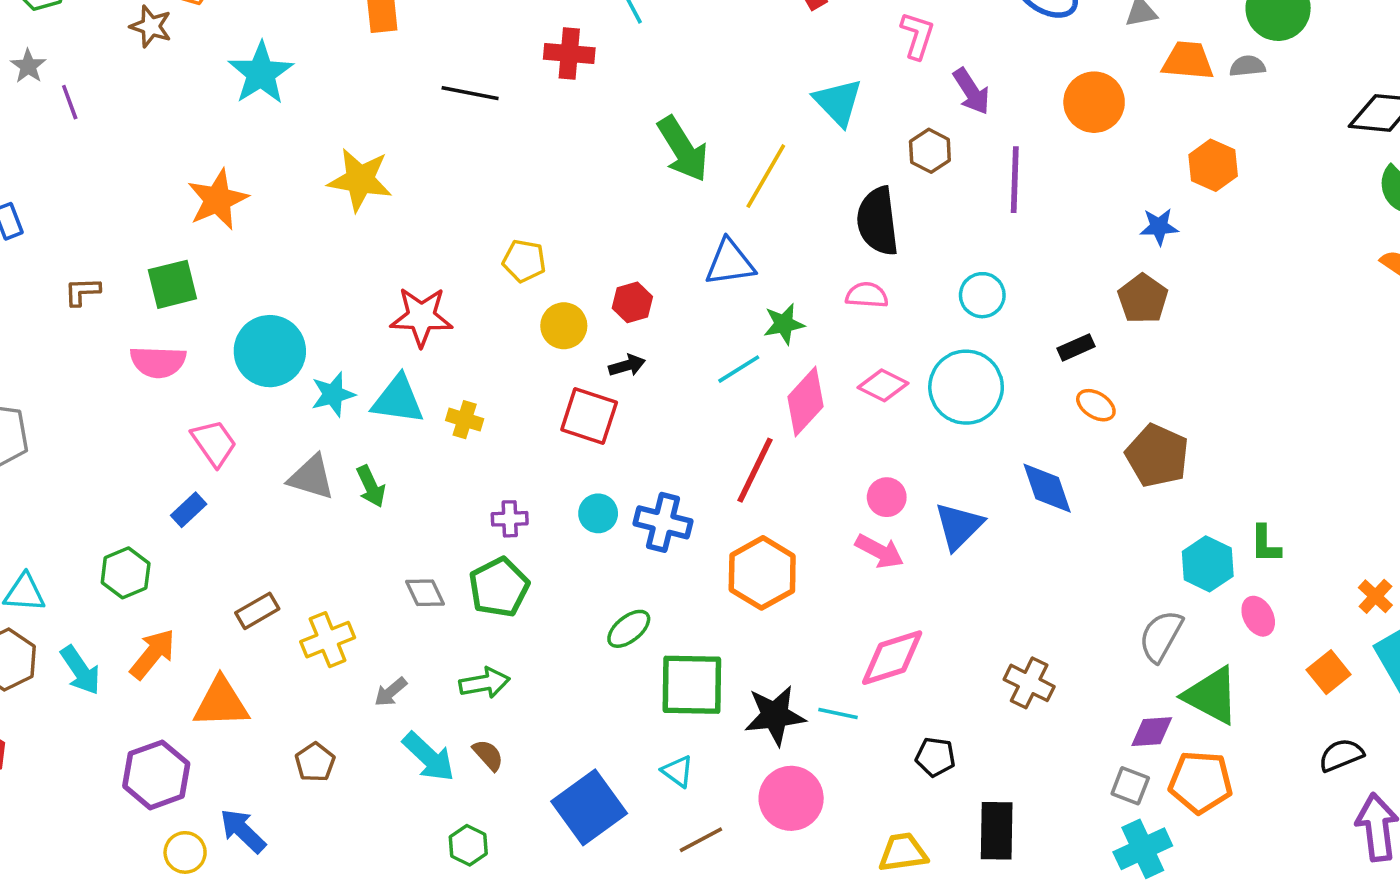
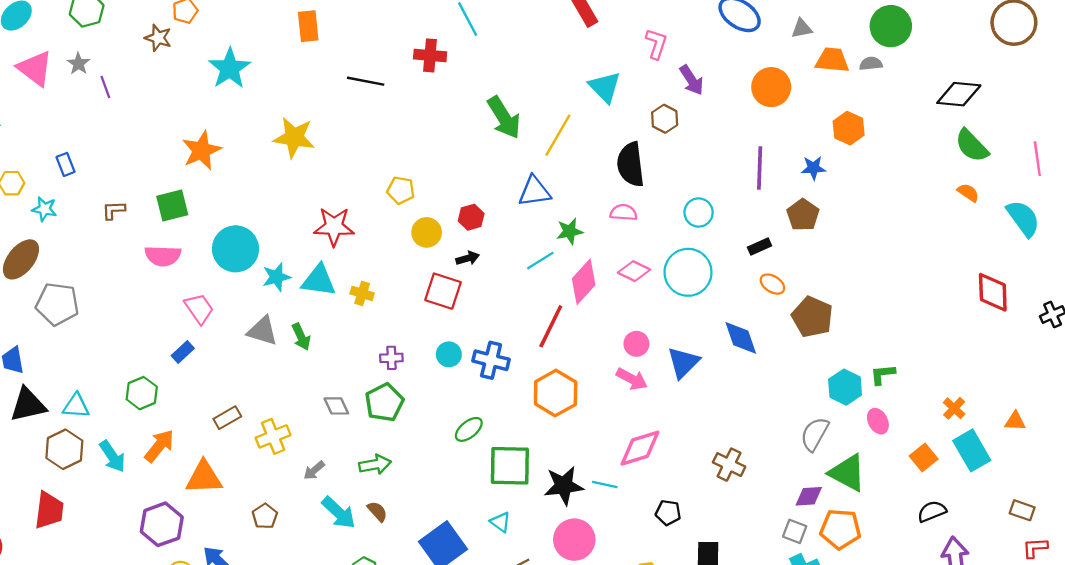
purple line: (1015, 180) -> (760, 168), moved
green L-shape: (1265, 544) -> (883, 374), turned 84

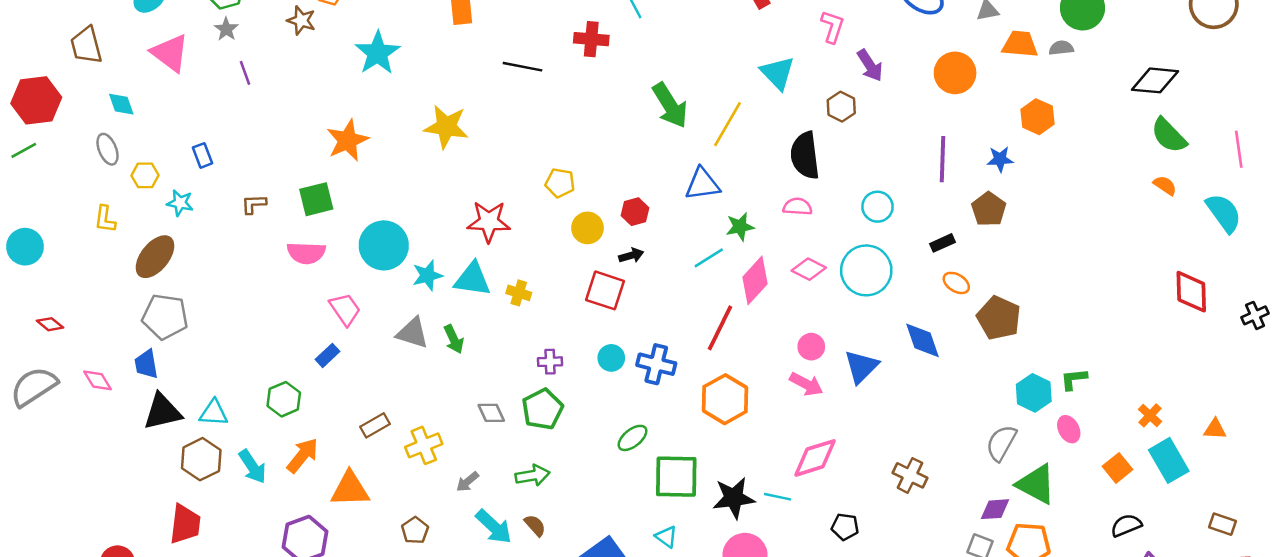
gray star: (78, 64) -> (226, 29), moved
gray pentagon: (57, 304) -> (165, 317), moved

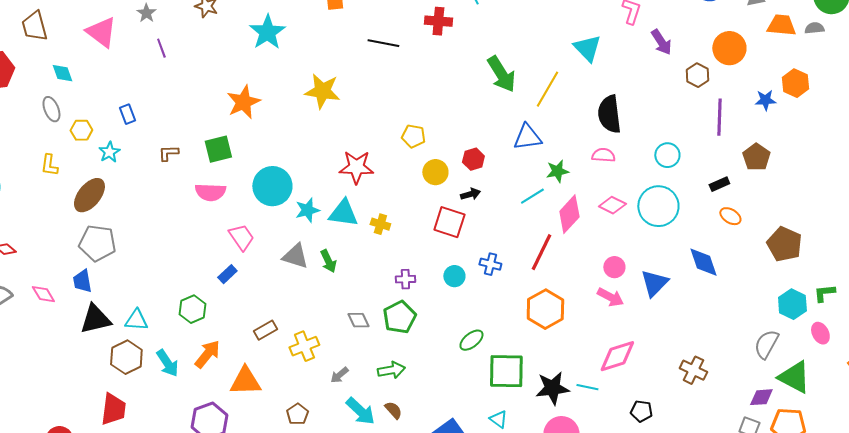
brown hexagon: (841, 107) -> (697, 75), moved
blue star: (1000, 159) -> (765, 100), moved
cyan star: (180, 203) -> (109, 152), turned 30
brown pentagon: (999, 318) -> (784, 244), moved
blue cross: (656, 364) -> (490, 264), moved, size x0.7

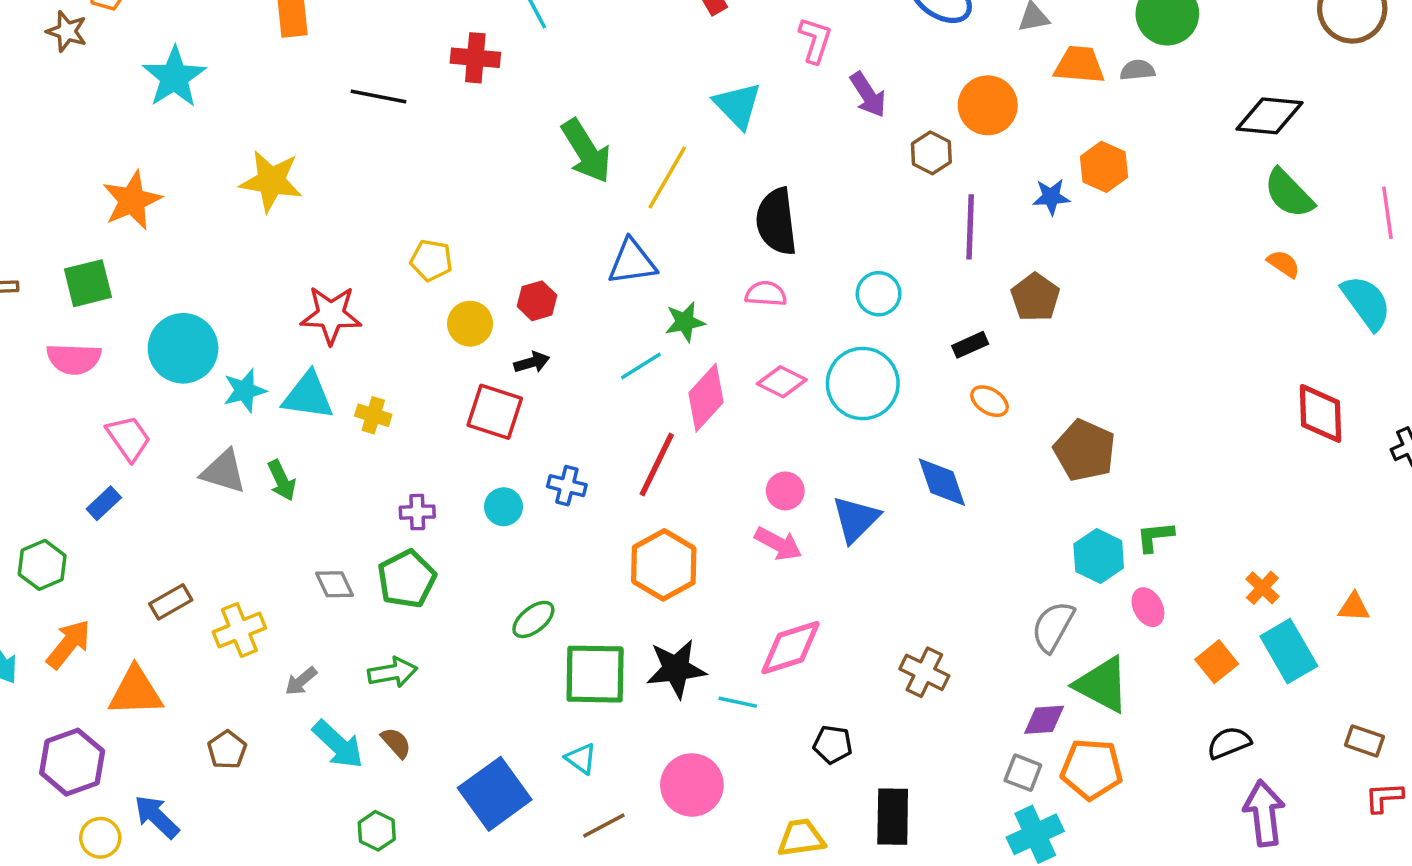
black star: (552, 388) -> (676, 669), moved

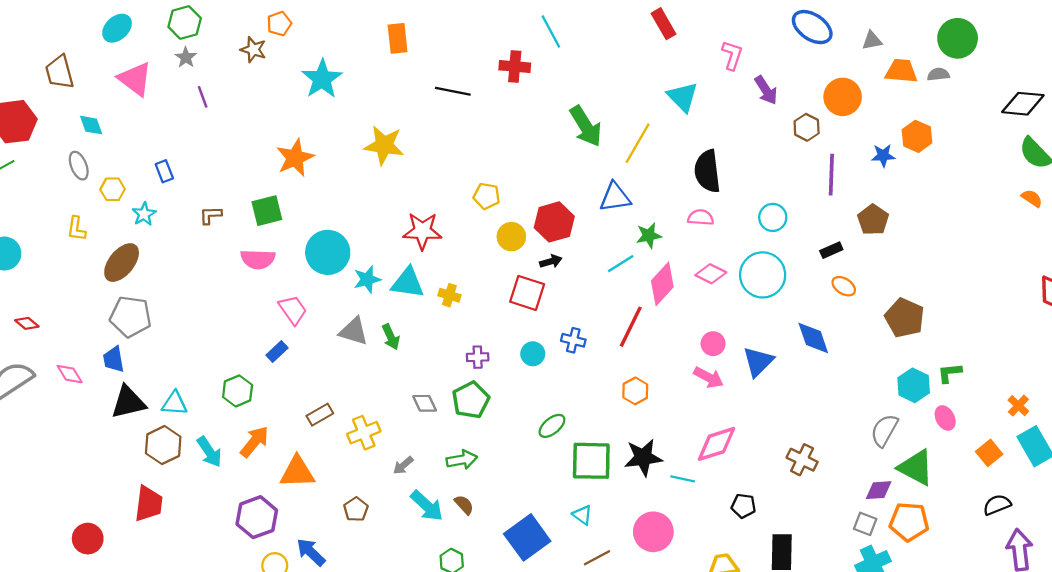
red hexagon: (537, 301) -> (554, 222), size x1.6
orange hexagon: (664, 565) -> (635, 391), size x0.6

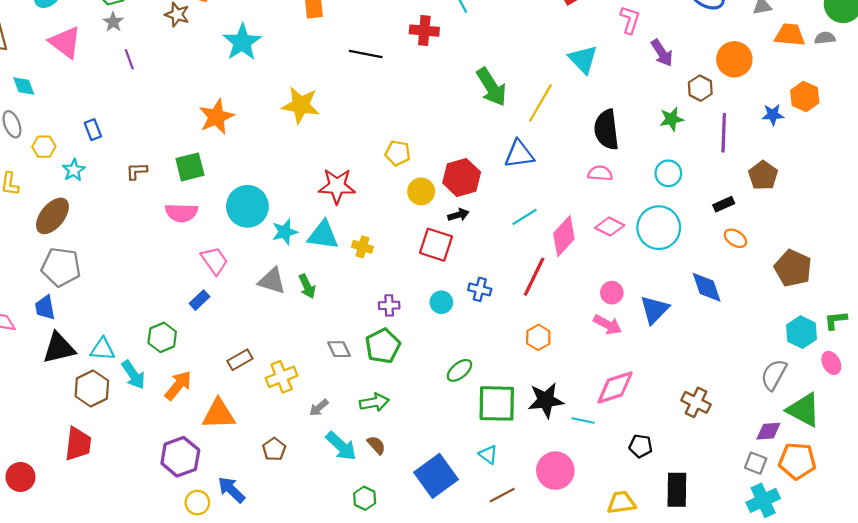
green star: (649, 235) -> (671, 119), moved
cyan arrow: (209, 452) -> (133, 375), moved

